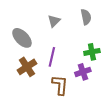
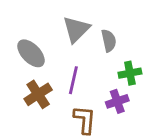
gray semicircle: (86, 17) -> (109, 41), moved
gray triangle: (54, 21) -> (76, 29), size x1.5

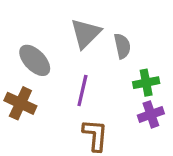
brown cross: (38, 94) -> (20, 103), moved, turned -32
purple cross: (117, 101) -> (151, 114), moved

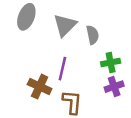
gray ellipse: (35, 60) -> (26, 17), moved, turned 65
brown cross: (20, 103) -> (40, 87), moved

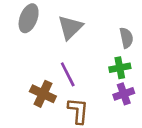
gray semicircle: (93, 35) -> (126, 38), moved
purple line: (62, 69) -> (68, 74), turned -40

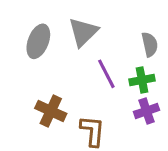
gray ellipse: (29, 18) -> (38, 41), moved
purple line: (68, 74) -> (106, 74), moved

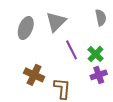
gray semicircle: (150, 44) -> (101, 18), moved
green cross: (142, 80) -> (96, 54), turned -35

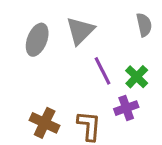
brown cross: (34, 75) -> (45, 123), moved
purple cross: (99, 75) -> (126, 108), moved

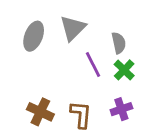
gray semicircle: (144, 25) -> (119, 43), moved
purple cross: (126, 108) -> (121, 109), moved

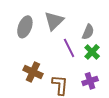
gray semicircle: (119, 43) -> (88, 32), turned 35
brown cross: (40, 112) -> (33, 72), moved

